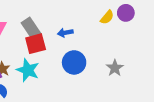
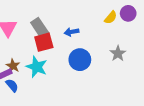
gray star: (115, 68) -> (118, 53), moved

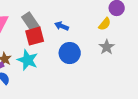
yellow semicircle: (111, 17) -> (105, 24), moved
blue arrow: (72, 32) -> (62, 26), turned 32

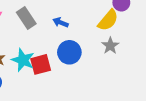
yellow semicircle: (105, 24) -> (108, 20), size x1.5
red square: (35, 36) -> (41, 64), moved

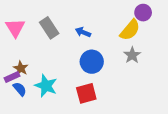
cyan star: (23, 60) -> (46, 86), moved
red square: (41, 64) -> (86, 93), moved

